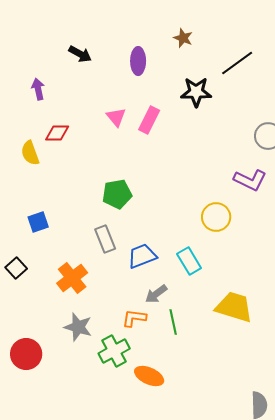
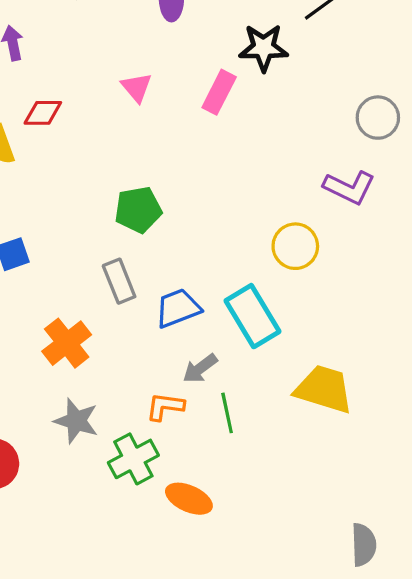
pink rectangle: (149, 120) -> (219, 92), moved
cyan rectangle: (189, 261) -> (252, 316), size x1.4

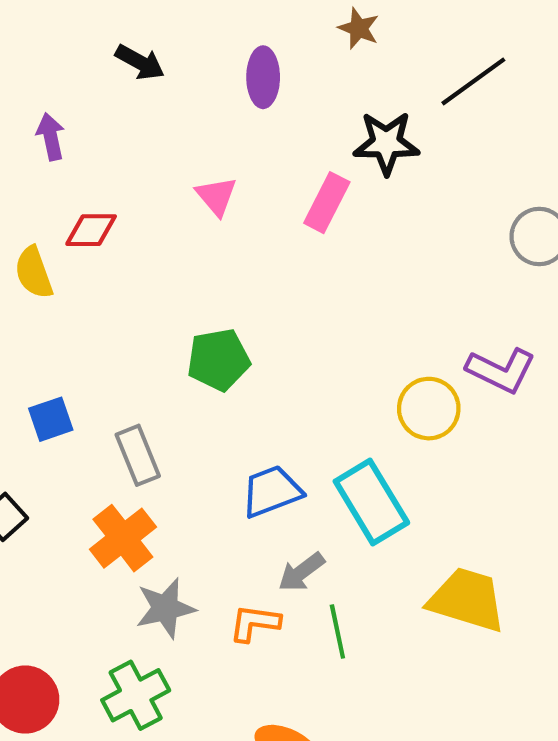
purple L-shape: (349, 187) -> (501, 370), moved
gray rectangle: (119, 281) -> (138, 455), moved
gray star: (76, 421) -> (165, 608), moved, turned -30
green cross: (133, 459) -> (136, 695), moved

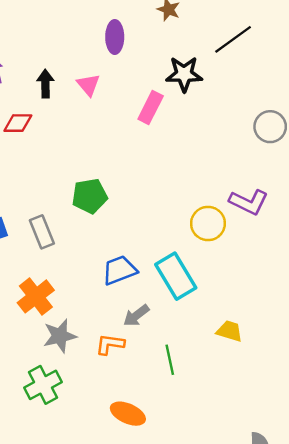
black arrow: (140, 62) -> (45, 84), moved, turned -120
pink triangle: (216, 196) -> (88, 85), moved
gray rectangle: (138, 455) -> (42, 232), moved
yellow trapezoid: (467, 600) -> (230, 331), size x0.6
green line: (337, 632) -> (170, 360), moved

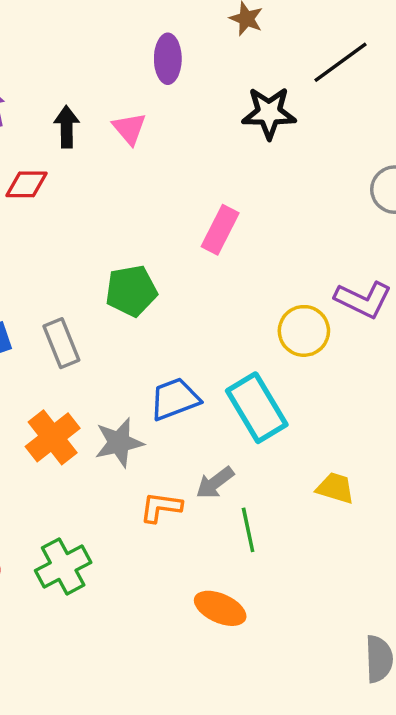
pink rectangle: (151, 108) -> (220, 230), moved
gray arrow: (136, 316) -> (215, 483), moved
gray star: (60, 336) -> (119, 443), moved
orange ellipse: (128, 414) -> (220, 608), moved

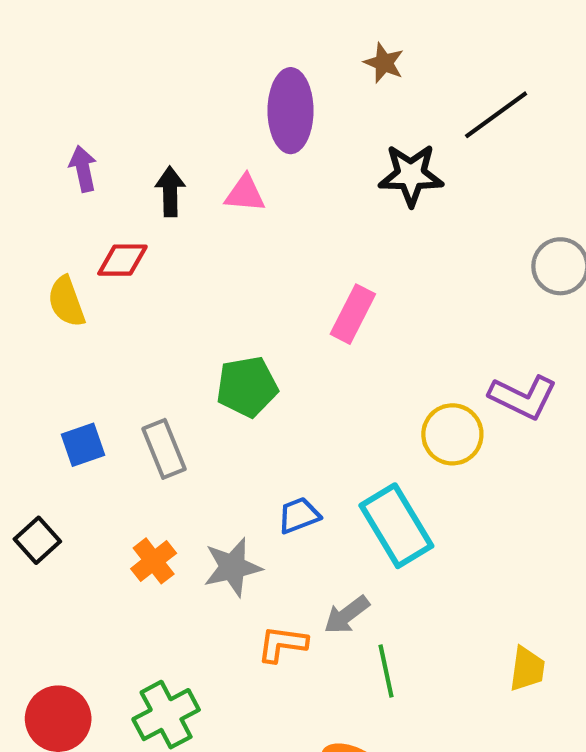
purple ellipse: (168, 59) -> (291, 111), size x1.4
pink triangle: (129, 129) -> (245, 194), turned -45
blue trapezoid: (175, 399) -> (299, 515), size x0.7
orange cross: (53, 437) -> (154, 561), size x0.7
yellow trapezoid: (335, 488) -> (527, 669), moved, turned 81

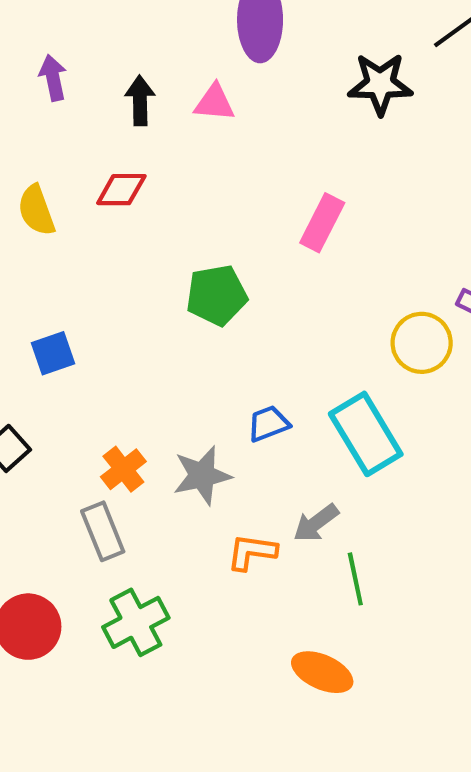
red diamond: (122, 260) -> (121, 190), moved
gray rectangle: (164, 449) -> (103, 531), moved

